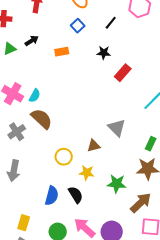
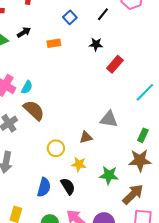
gray triangle: (117, 128) -> (109, 119), turned -36

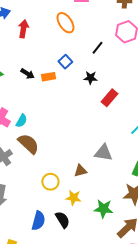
blue square: (70, 17) -> (65, 62), moved
black arrow: (24, 32) -> (27, 74), moved, turned 64

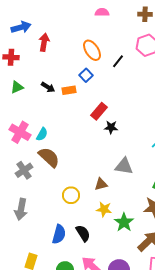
orange ellipse: (65, 23) -> (92, 50), moved
black star: (90, 78) -> (111, 127), moved
red rectangle: (109, 98) -> (99, 111), moved
yellow star: (73, 198) -> (104, 209), moved
green star: (103, 209) -> (124, 222), turned 30

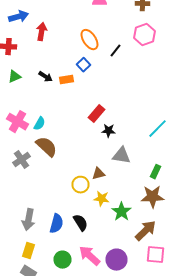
red rectangle: (99, 111) -> (96, 114), moved
black star: (111, 127) -> (108, 131), moved
yellow circle: (71, 195) -> (80, 185), moved
gray arrow: (21, 209) -> (28, 220), moved

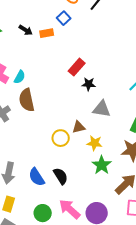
brown semicircle: (46, 147) -> (27, 100), turned -145
yellow star: (102, 199) -> (95, 143), moved
blue semicircle: (56, 224) -> (37, 177), turned 132

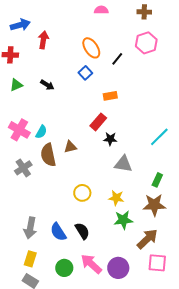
orange rectangle: (47, 33) -> (110, 96), moved
brown triangle: (79, 127) -> (70, 147), moved
green star: (102, 165) -> (123, 220), turned 30

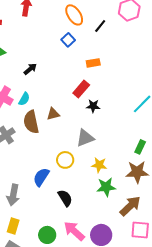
black arrow: (47, 85) -> (30, 69), moved, turned -72
gray triangle: (123, 164) -> (85, 138), moved, turned -30
blue semicircle: (58, 232) -> (41, 177), moved, turned 66

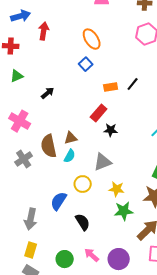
black line: (100, 26) -> (133, 84), moved
cyan semicircle: (24, 99) -> (70, 156), moved
pink arrow: (74, 231) -> (92, 255), size x0.7

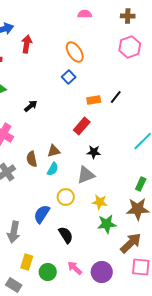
black star: (111, 130) -> (94, 152), moved
brown semicircle: (49, 146) -> (32, 159), size x0.7
yellow rectangle: (31, 250) -> (27, 262), moved

